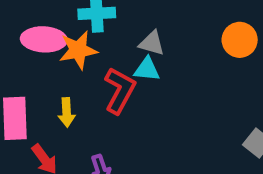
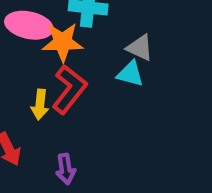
red L-shape: (120, 90) -> (69, 89), moved

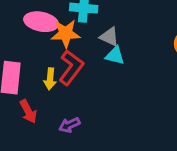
gray triangle: (140, 48) -> (109, 37), moved
purple arrow: (66, 169) -> (69, 125), turned 75

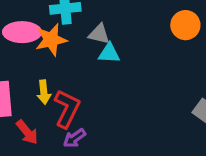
red L-shape: (71, 67) -> (67, 109), moved

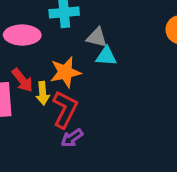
orange star: (51, 40) -> (65, 72), moved
red arrow: (27, 132) -> (22, 80), moved

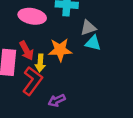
gray triangle: (97, 37) -> (88, 28), turned -42
red L-shape: (65, 109) -> (32, 81), moved

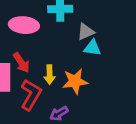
orange star: (60, 50) -> (75, 81), moved
yellow arrow: (40, 63) -> (50, 75), moved

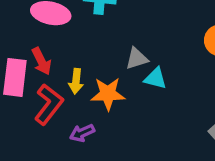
gray triangle: (86, 32) -> (137, 59), moved
cyan triangle: (92, 48) -> (155, 78), moved

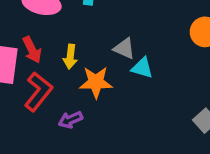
gray triangle: (137, 59) -> (124, 48), turned 40
yellow arrow: (76, 81) -> (70, 57), moved

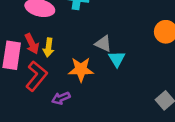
yellow arrow: (70, 57) -> (48, 47), moved
cyan triangle: (142, 68) -> (117, 59), turned 42

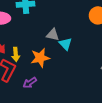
yellow arrow: (48, 47) -> (16, 54), moved

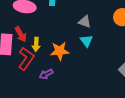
gray triangle: (53, 35) -> (85, 22), moved

